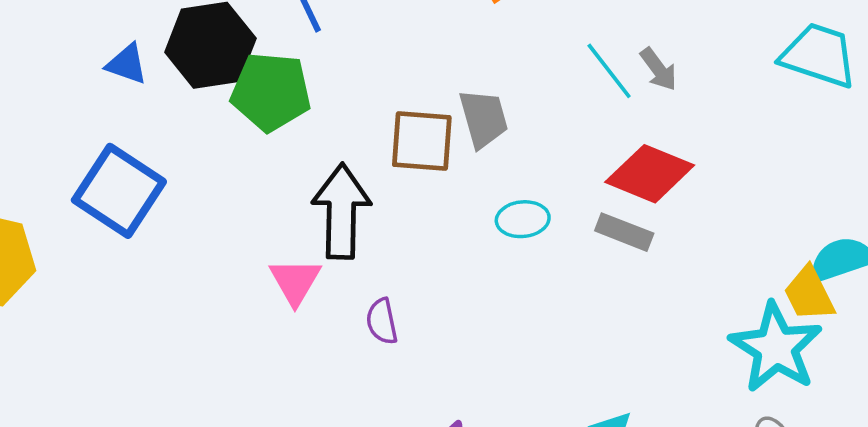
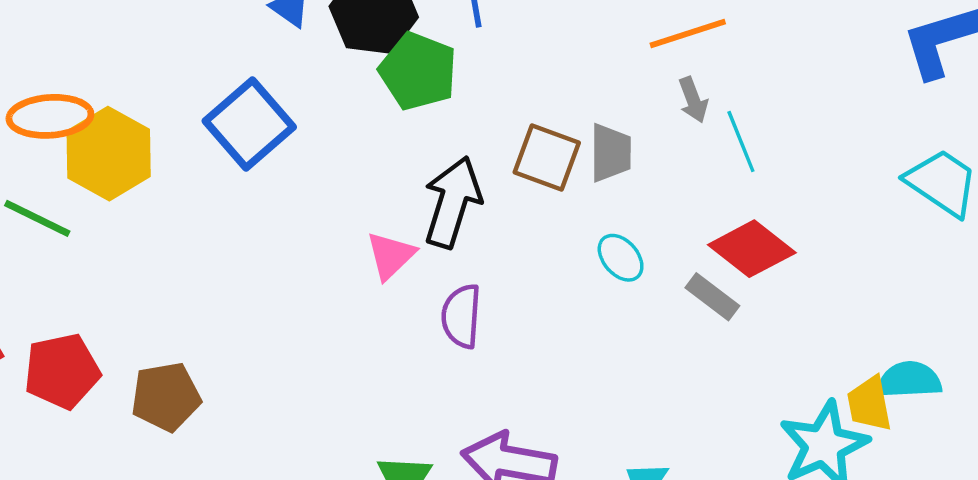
gray arrow: (659, 69) -> (693, 100), moved
cyan ellipse: (523, 219) -> (621, 258), turned 39
purple semicircle: (382, 321) -> (461, 316), size x1.4

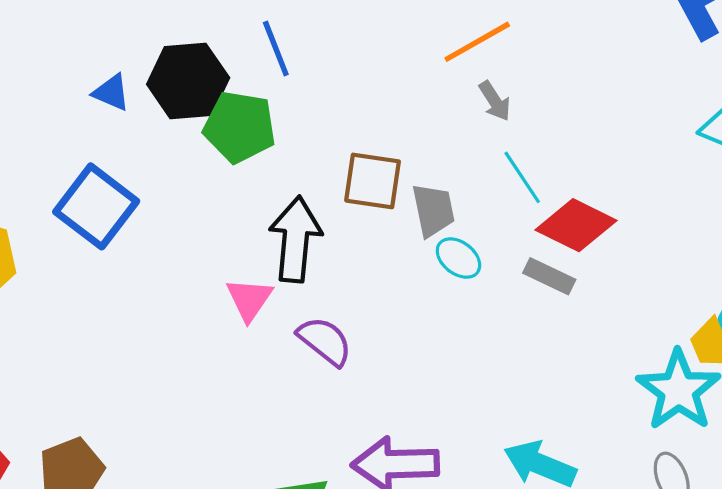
cyan line: (741, 141) -> (522, 177), moved
gray trapezoid: (611, 153) -> (433, 210), moved
purple semicircle: (461, 316) -> (325, 341), turned 136

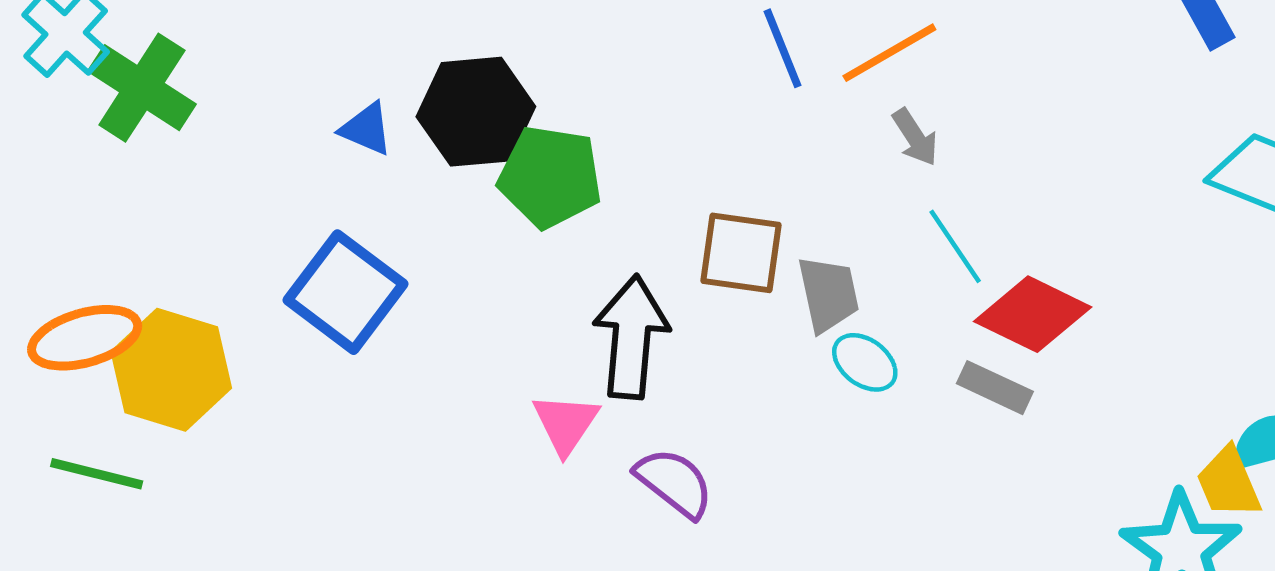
blue line: (276, 48) -> (783, 48), moved

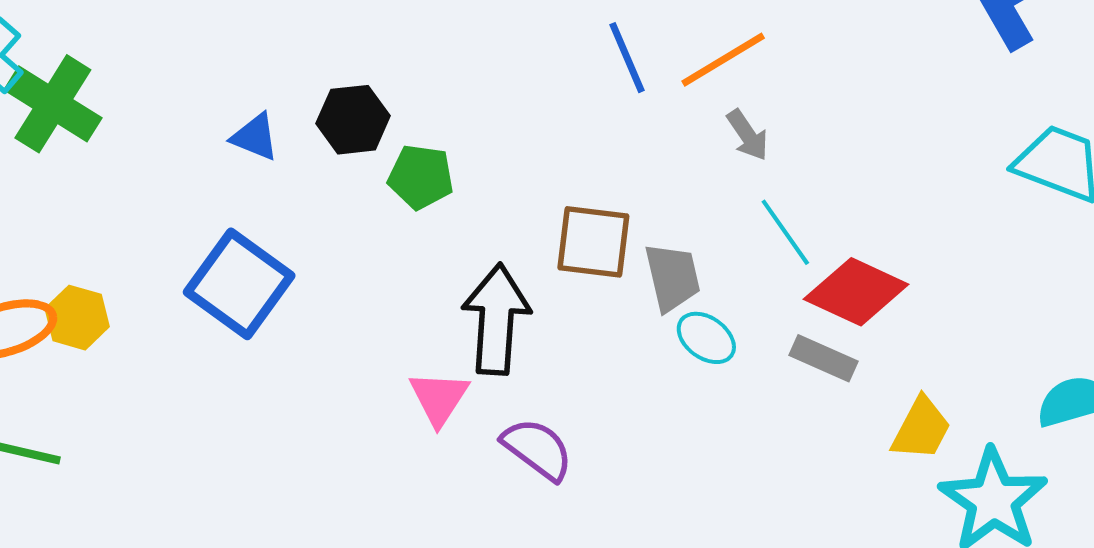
black hexagon: (476, 112) -> (353, 120), size x0.7
green pentagon: (550, 177) -> (421, 177), size x0.7
yellow hexagon: (171, 370) -> (77, 318), moved, size x0.6
yellow trapezoid: (1229, 483) -> (921, 429), moved, turned -128

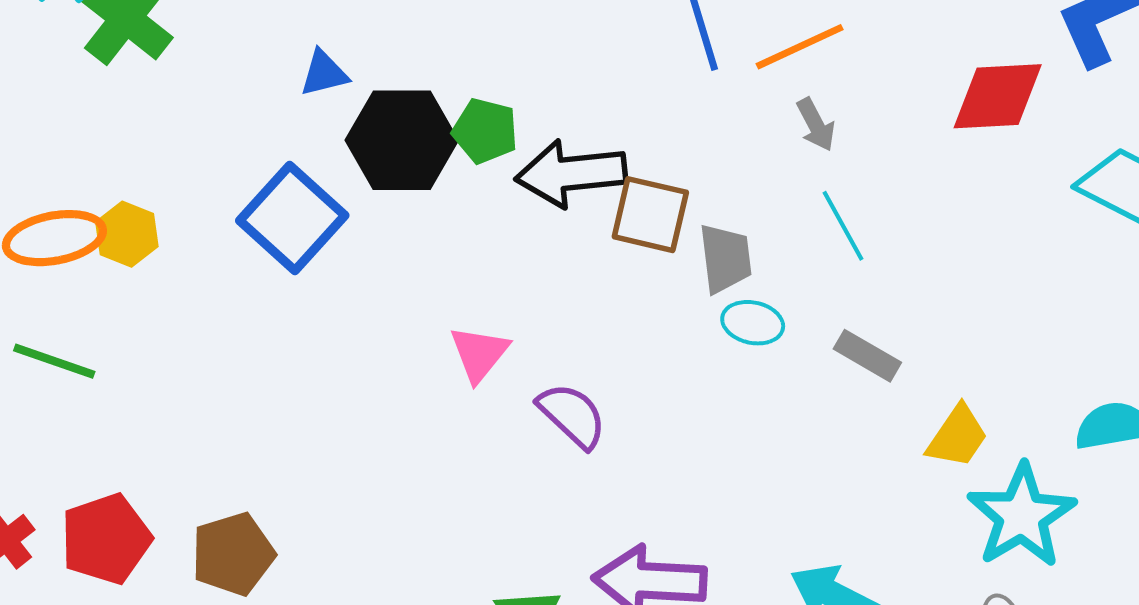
black hexagon: (353, 120) -> (402, 140), moved, size x1.5
blue triangle: (255, 137) -> (324, 73), turned -42
red diamond: (856, 292) -> (998, 96), moved, turned -34
black arrow: (496, 319) -> (571, 173), moved, turned -106
cyan ellipse: (706, 338) -> (753, 323), turned -30

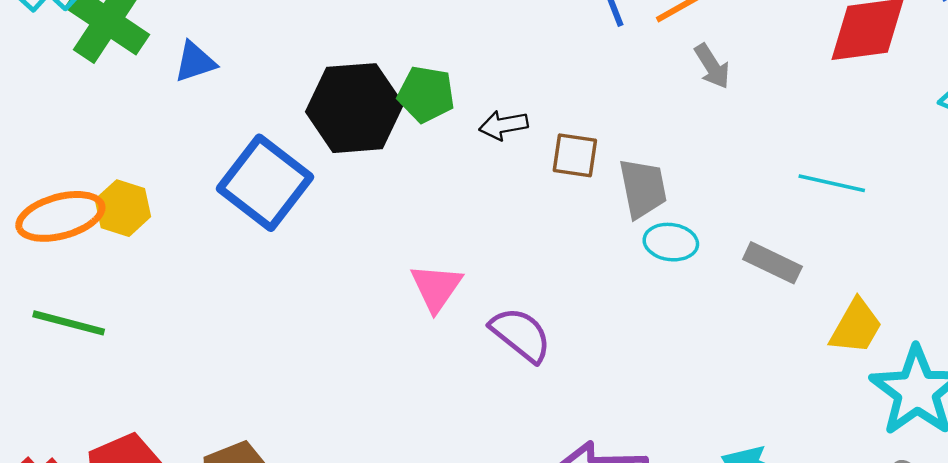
blue triangle: (324, 73) -> (195, 62), moved
black arrow: (571, 173) -> (503, 125), size x0.5
brown square: (650, 215) -> (575, 155), size x0.7
cyan line: (843, 226) -> (832, 183), moved, turned -44

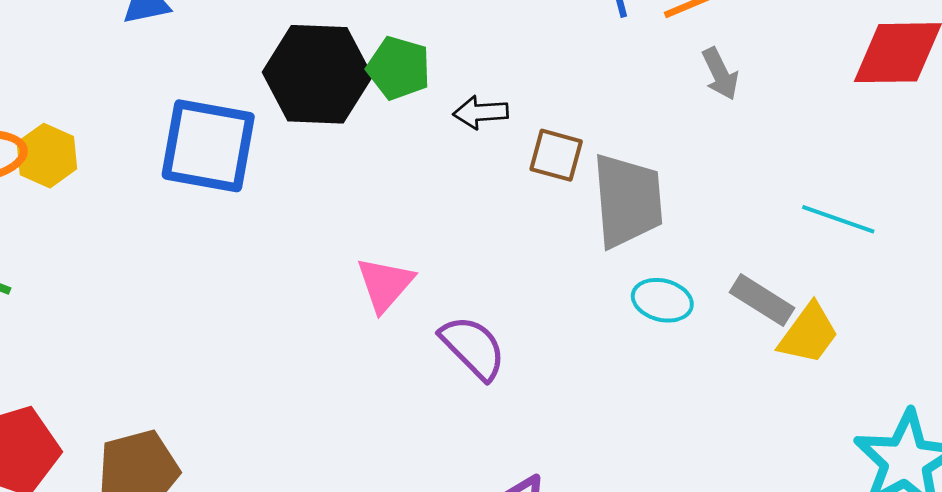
blue square: (265, 183) -> (208, 146), turned -34
gray trapezoid: (643, 188) -> (628, 201), size x1.4
cyan ellipse: (671, 242) -> (662, 300), moved
yellow trapezoid: (856, 327) -> (809, 334), moved

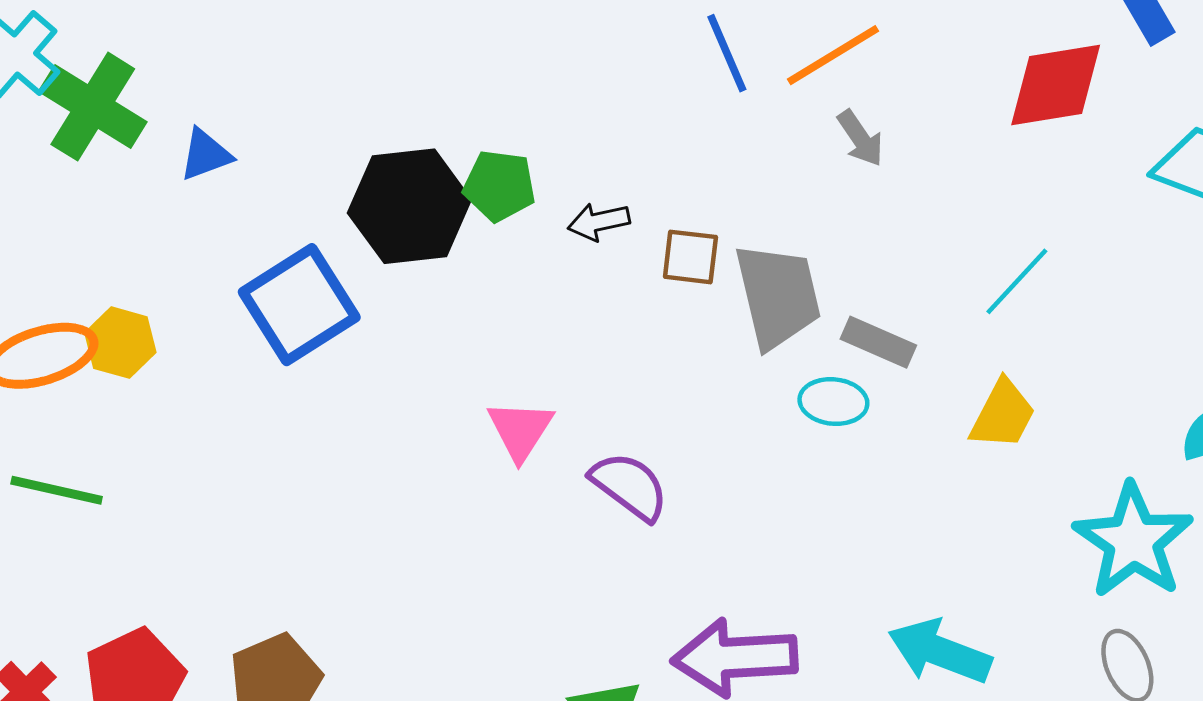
blue square: (208, 146) -> (299, 305), turned -34
cyan line: (838, 219) -> (1017, 281), turned -58
gray rectangle: (762, 300) -> (878, 342), moved

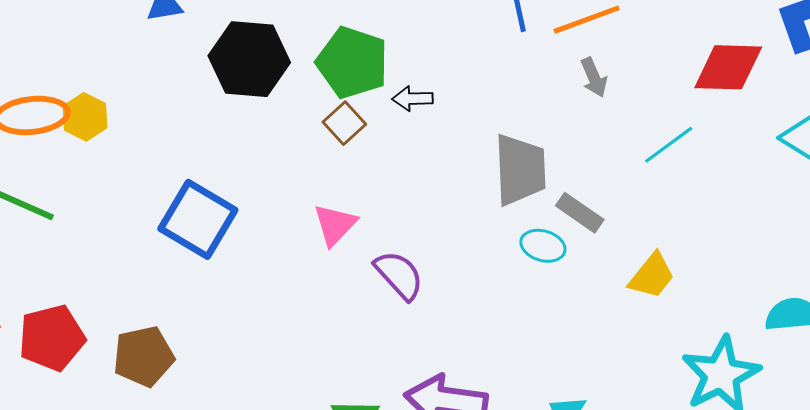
green pentagon: (499, 186) -> (352, 63), size x1.5
black hexagon: (409, 206) -> (249, 59), moved
brown square: (690, 257) -> (344, 123), moved, turned 30
cyan line: (1017, 281) -> (669, 145), moved
blue square: (299, 305) -> (198, 219), moved, turned -38

